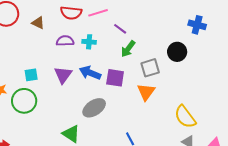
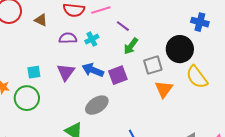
cyan cross: (89, 42) -> (92, 39), turned -32
black circle: (177, 52) -> (180, 49), size x1.4
purple square: (115, 78) -> (118, 75), turned -30
orange triangle: (146, 92) -> (164, 89), moved
yellow semicircle: (185, 117) -> (197, 77), moved

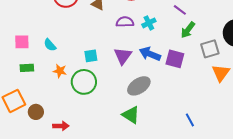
purple square: (118, 75) -> (175, 59), turned 36
gray ellipse: (97, 105) -> (139, 86), moved

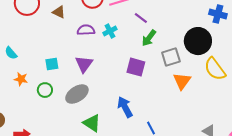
blue arrow: (150, 54) -> (125, 107), moved, turned 40
green circle: (84, 82) -> (45, 90), size x0.6
gray ellipse: (139, 86) -> (77, 94), moved

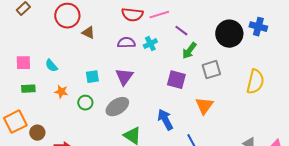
brown triangle: (59, 12) -> (88, 33), moved
black circle: (198, 41) -> (229, 34), moved
yellow semicircle: (215, 69) -> (255, 82), turned -130
orange triangle: (182, 81) -> (204, 106), moved

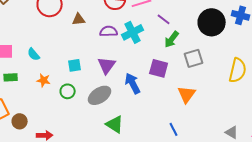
brown triangle: (88, 33) -> (79, 19), moved, turned -32
cyan cross: (150, 44) -> (133, 32), size x1.5
blue arrow: (165, 120) -> (133, 83), moved

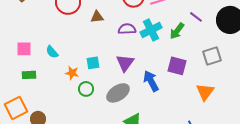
purple line: (164, 19) -> (196, 17), moved
green arrow: (172, 39) -> (177, 31), moved
orange star: (44, 80) -> (72, 73), moved

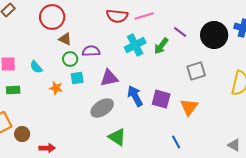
brown triangle: (97, 17) -> (65, 39), moved, turned 32
purple semicircle: (127, 29) -> (91, 51), moved
purple triangle: (125, 63) -> (109, 78), turned 42
purple square: (177, 66) -> (161, 99), moved
green circle: (86, 89) -> (70, 59), moved

